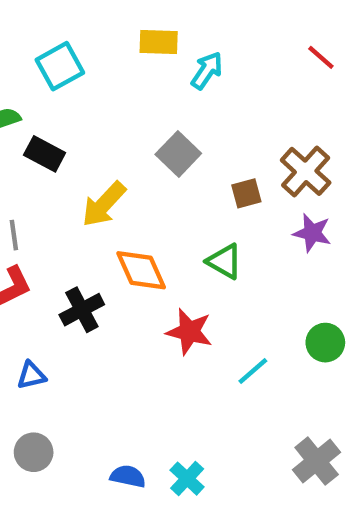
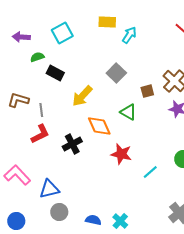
green triangle: (224, 261) -> (128, 112), moved
blue triangle: (31, 375) -> (49, 189), moved, size x1.5
gray circle: (34, 452) -> (59, 212), moved

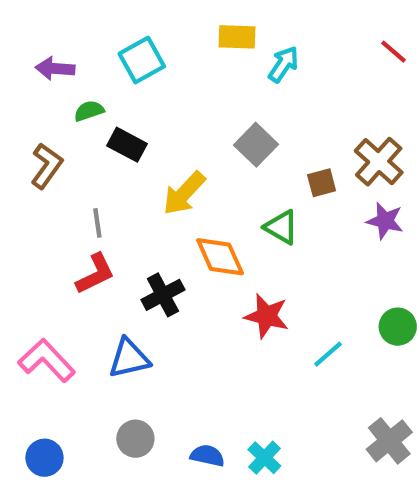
brown L-shape: (18, 100) -> (47, 166), moved, turned 110
blue triangle: (49, 189) -> (129, 358), moved

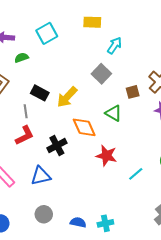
cyan arrow: (284, 64) -> (115, 45), moved
black rectangle: (127, 145) -> (40, 93), moved
cyan cross: (264, 458) -> (105, 223), turned 35

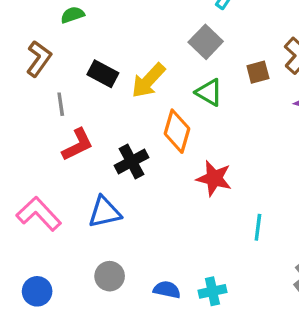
gray line: (26, 111) -> (61, 104), moved
green triangle: (113, 113) -> (209, 92), moved
orange diamond: (84, 127) -> (177, 131), turned 40
cyan line: (136, 174) -> (258, 227), moved, turned -42

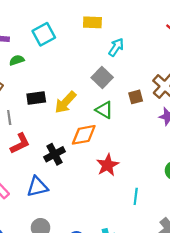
black rectangle: (103, 74) -> (36, 98), turned -36
orange diamond: (177, 131) -> (84, 135), turned 64
red star: (214, 178) -> (108, 165), turned 30

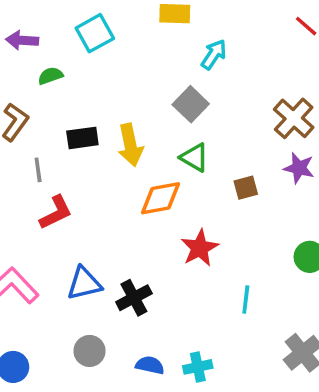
brown square: (136, 97) -> (246, 188), moved
yellow arrow: (65, 102) -> (130, 145), turned -55
black cross: (55, 154) -> (134, 298), moved

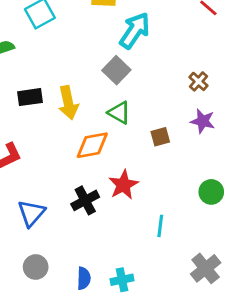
cyan arrow: (214, 54) -> (135, 30), size x1.5
brown cross: (294, 118) -> (198, 81), size x0.6
blue triangle: (84, 284) -> (31, 213), turned -36
black cross: (134, 298) -> (85, 200), moved
blue semicircle: (150, 365) -> (84, 278), turned 80

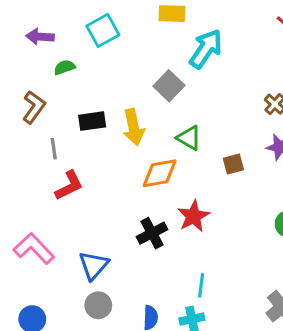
gray square: (116, 70) -> (169, 86), moved
blue triangle: (31, 213) -> (94, 265), moved
cyan line: (160, 226) -> (201, 285), moved

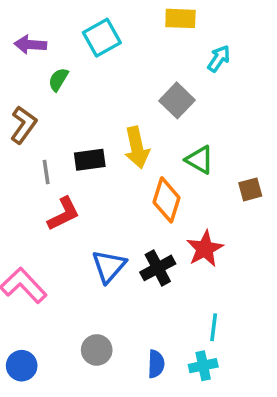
cyan arrow: (206, 49) -> (219, 59), size x0.6
green semicircle: (64, 67) -> (58, 79), turned -40
black rectangle: (92, 121) -> (90, 160), moved
orange diamond: (160, 173) -> (166, 200), turned -63
blue triangle: (94, 265) -> (109, 266), moved

